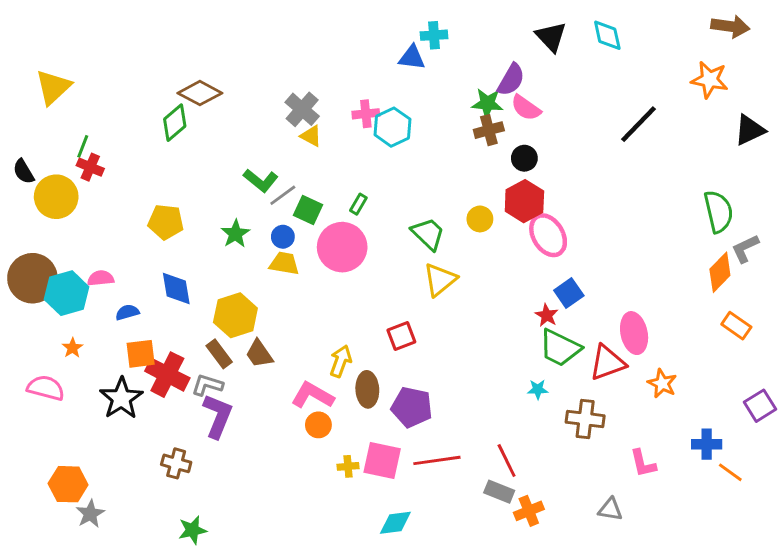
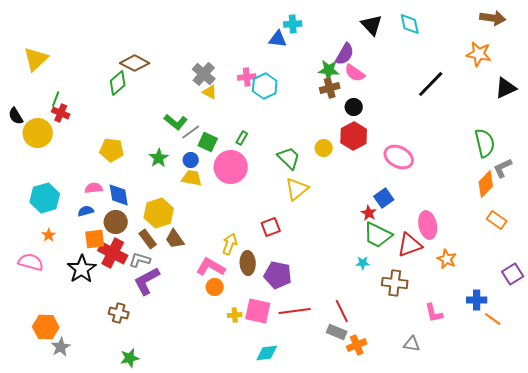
pink ellipse: (548, 235) -> (399, 157), moved, turned -32
brown circle: (32, 278) -> (116, 222), moved, size x0.7
pink semicircle: (101, 278) -> (94, 188), moved
purple L-shape: (218, 416) -> (147, 281), turned -140

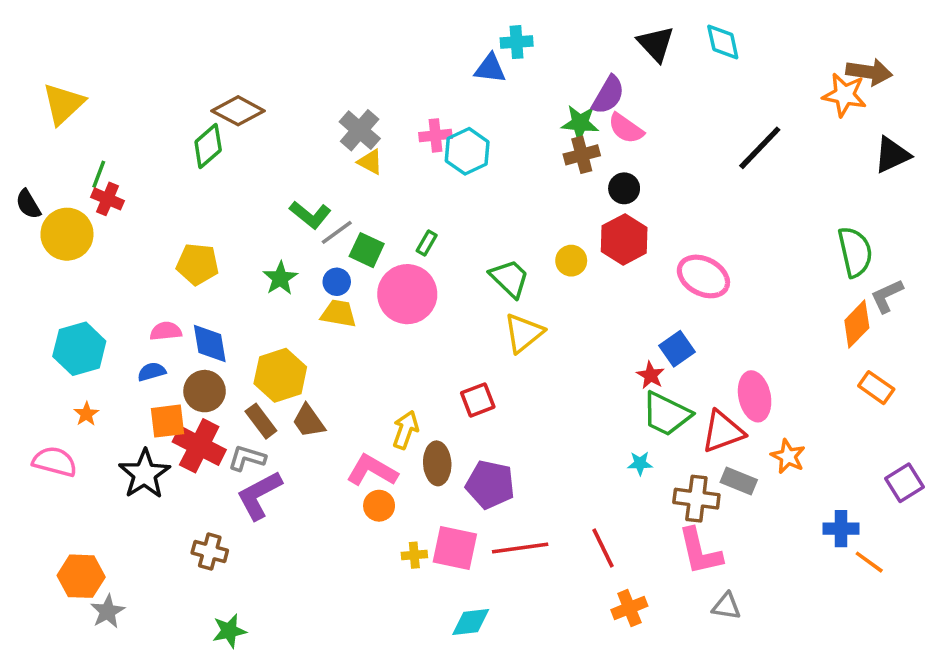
brown arrow: (493, 18) -> (869, 72), moved
pink L-shape: (434, 313) -> (700, 552), moved, size x1.4
gray rectangle: (337, 332) -> (739, 481), moved

